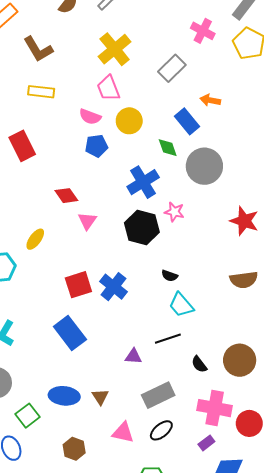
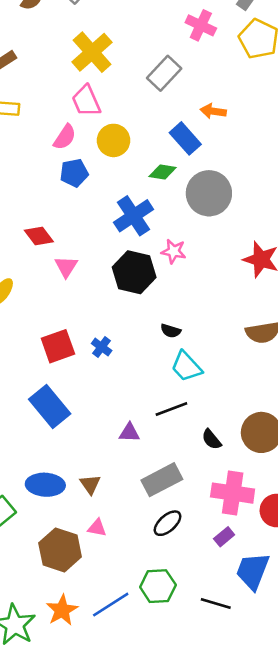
pink semicircle: (90, 117) -> (65, 137), turned -75
green diamond: (168, 148) -> (163, 172), turned -60
blue cross: (113, 287) -> (102, 347), size x0.6
pink triangle: (123, 432) -> (97, 528), moved, size x0.7
brown hexagon: (74, 449) -> (60, 550), size x1.5

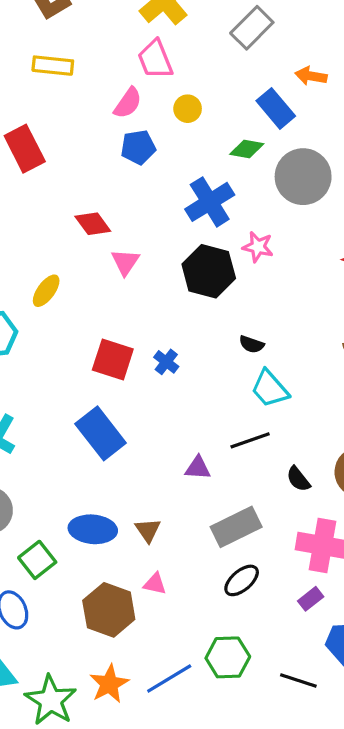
yellow circle: (114, 140) -> (188, 109), size x0.7
red square: (58, 346) -> (113, 359), turned 36

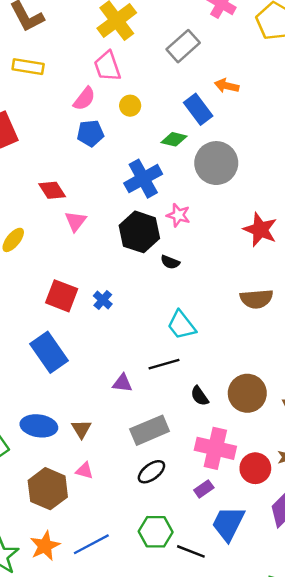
black semicircle: (252, 344) -> (170, 262), moved
green hexagon: (228, 657) -> (156, 532), moved

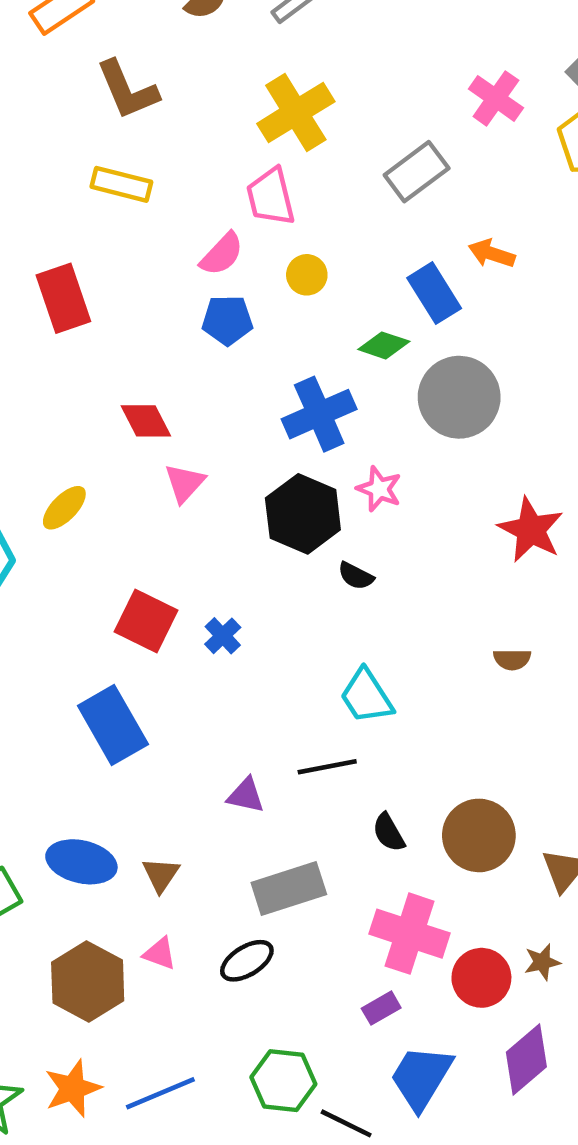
brown semicircle: (256, 299) -> (512, 659), size x0.6
black ellipse: (151, 472) -> (247, 961), moved

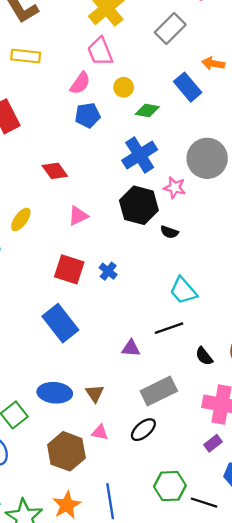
green diamond: (384, 345) -> (147, 110), moved
gray circle: (459, 397) -> (207, 158), moved
pink triangle: (185, 483) -> (78, 216), moved, turned 30
blue line: (160, 1093) -> (110, 501), turned -68

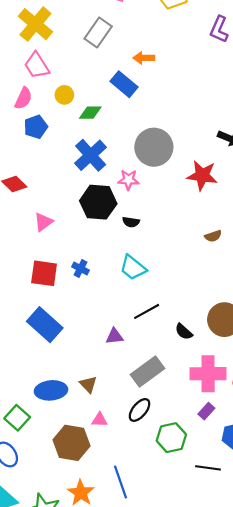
cyan trapezoid: (183, 291) -> (133, 268), moved
green hexagon: (170, 486) -> (171, 438), moved

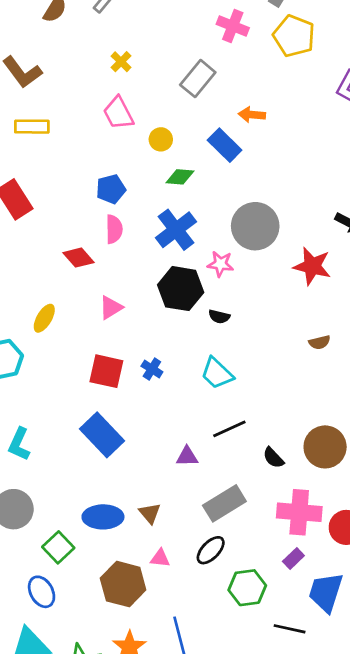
yellow cross: (35, 24) -> (121, 62), size x0.5
yellow circle: (64, 95) -> (161, 139), moved
pink semicircle: (23, 98) -> (114, 229), moved, turned -30

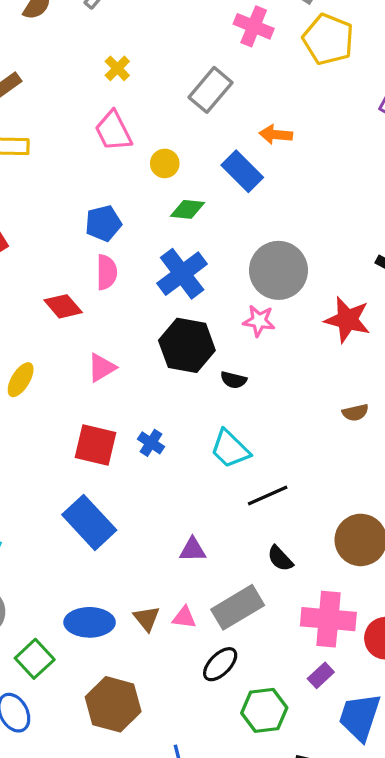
pink star: (220, 264) -> (259, 321), moved
black line: (229, 429) -> (268, 496), moved
black semicircle: (273, 458) -> (280, 559), moved
pink triangle: (160, 558) -> (184, 618), moved

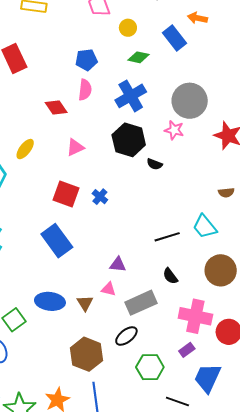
cyan trapezoid: (230, 449) -> (205, 227), moved
pink triangle: (184, 618) -> (109, 289), moved
brown hexagon: (113, 704) -> (87, 354), moved

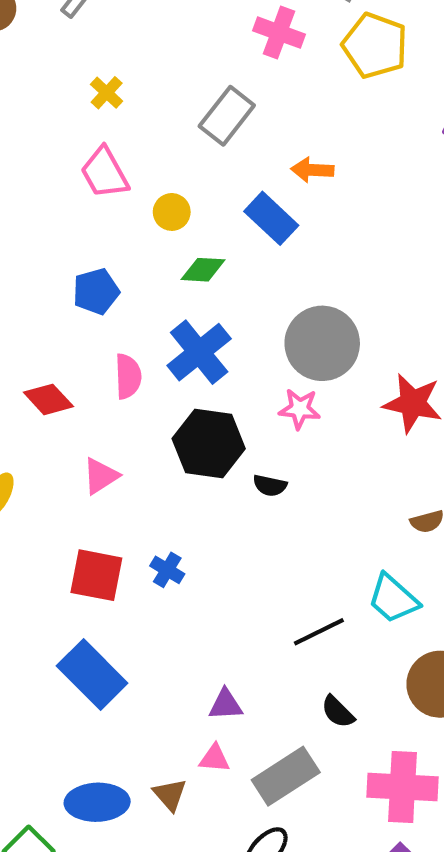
pink semicircle: (85, 90) -> (128, 376), moved

